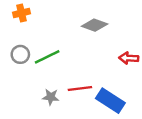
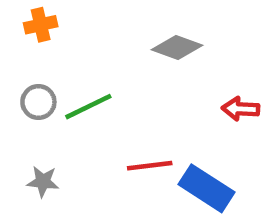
gray star: (51, 97) -> (43, 182), moved

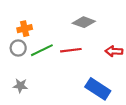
orange cross: (41, 25) -> (25, 29), moved
red line: (150, 166) -> (71, 50), moved

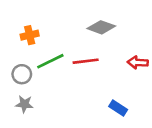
gray circle: (18, 48) -> (22, 74), moved
blue rectangle: (98, 89) -> (118, 108), size x0.6

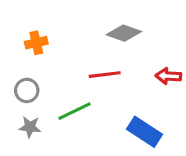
green line: (50, 61) -> (74, 111), moved
blue rectangle: (118, 108) -> (144, 132), size x1.5

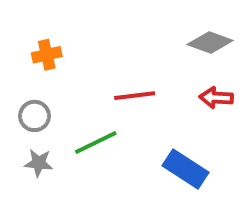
gray diamond: (124, 33) -> (210, 42), moved

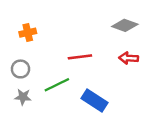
blue rectangle: (186, 169) -> (94, 101), moved

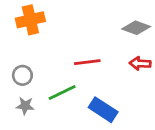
orange cross: (28, 33) -> (30, 20), moved, size x1.5

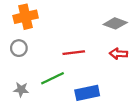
gray circle: (22, 75) -> (19, 48), moved
blue rectangle: (103, 110) -> (87, 93), turned -45

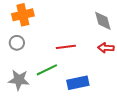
gray diamond: (115, 23) -> (103, 21), turned 55
gray star: (21, 90) -> (19, 80), size x1.5

